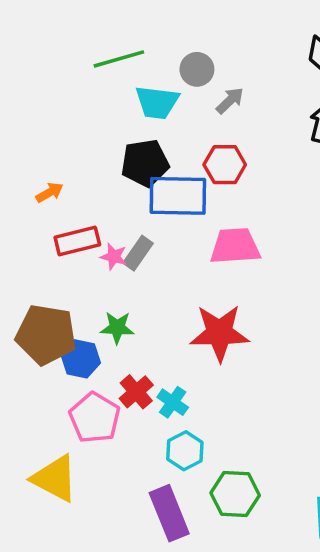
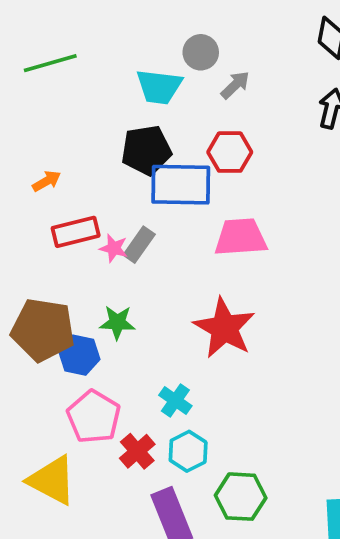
green line: (119, 59) -> (50, 63), moved
red star: (219, 333) -> (224, 328), turned 30
red cross: (136, 392) -> (137, 451), moved

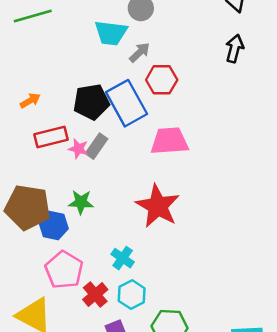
gray arrow: (235, 85) -> (140, 52), moved
black pentagon: (146, 150) -> (91, 102), moved
blue rectangle: (181, 185) -> (127, 103), turned 60

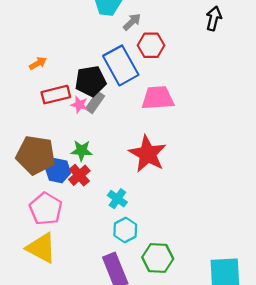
black pentagon: (91, 102) -> (91, 81), moved
pink pentagon: (64, 270) -> (46, 209), moved
red cross: (95, 295) -> (79, 175), moved

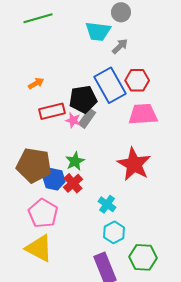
red hexagon: (151, 45) -> (137, 80), moved
green star: (82, 151) -> (75, 161), turned -30

